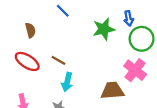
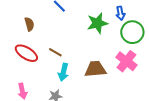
brown trapezoid: (112, 91) -> (95, 69), moved

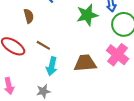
brown semicircle: (29, 24) -> (29, 16), moved

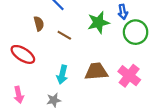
brown line: (43, 45) -> (64, 35), moved
pink cross: (117, 55) -> (129, 76), moved

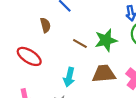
green star: (98, 23) -> (106, 40), moved
brown line: (64, 35) -> (80, 44), moved

